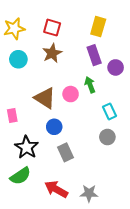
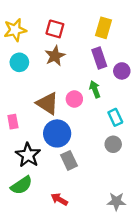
blue circle: (54, 127) -> (57, 133), size x1.6
red arrow: (56, 189) -> (59, 199), size x0.7
gray star: (89, 193) -> (116, 201), moved

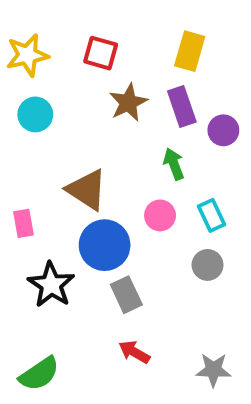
brown star: (55, 56) -> (128, 103), moved
pink circle: (74, 99) -> (160, 215), moved
green semicircle: (22, 185) -> (39, 374), moved
red arrow: (59, 199) -> (134, 352), moved

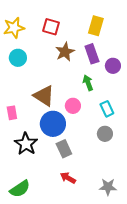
pink circle: (160, 215) -> (73, 106), moved

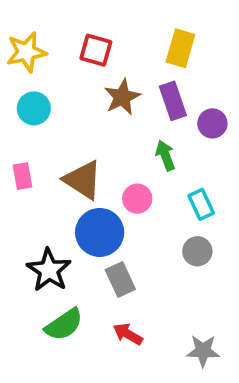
pink rectangle: (12, 113) -> (23, 176), moved
green semicircle: (20, 189) -> (64, 325), moved

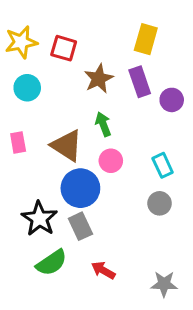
red square: (96, 50) -> (64, 48), moved
green arrow: (165, 155) -> (103, 124), moved
gray rectangle: (120, 279) -> (80, 226), moved

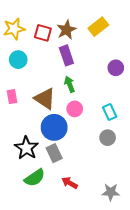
yellow rectangle: (146, 39) -> (98, 27), turned 36
brown star: (99, 79) -> (66, 30), moved
purple rectangle: (140, 82) -> (66, 55), moved

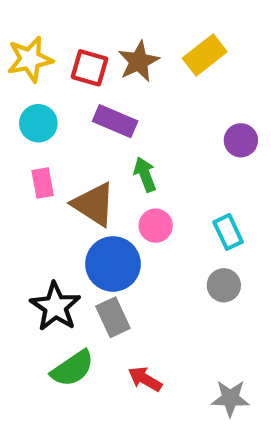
purple rectangle: (66, 55) -> (115, 121), moved, turned -48
pink rectangle: (12, 97) -> (43, 183), moved

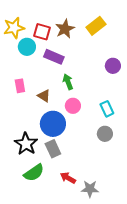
cyan circle: (38, 123) -> (27, 47), moved
brown triangle: (94, 204) -> (44, 96), size x0.6
gray star: (230, 398) -> (90, 189), moved

